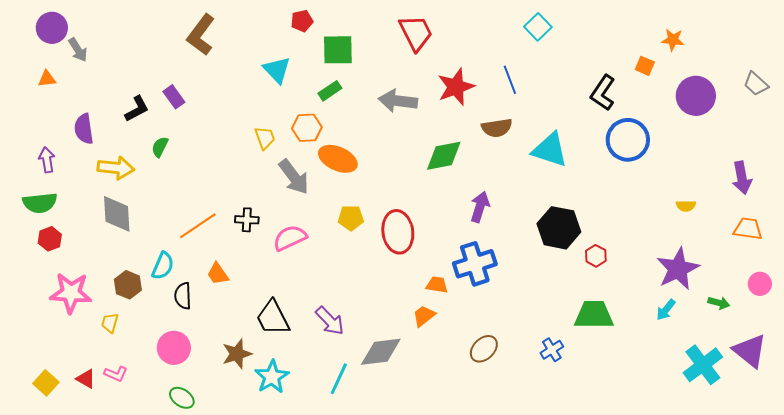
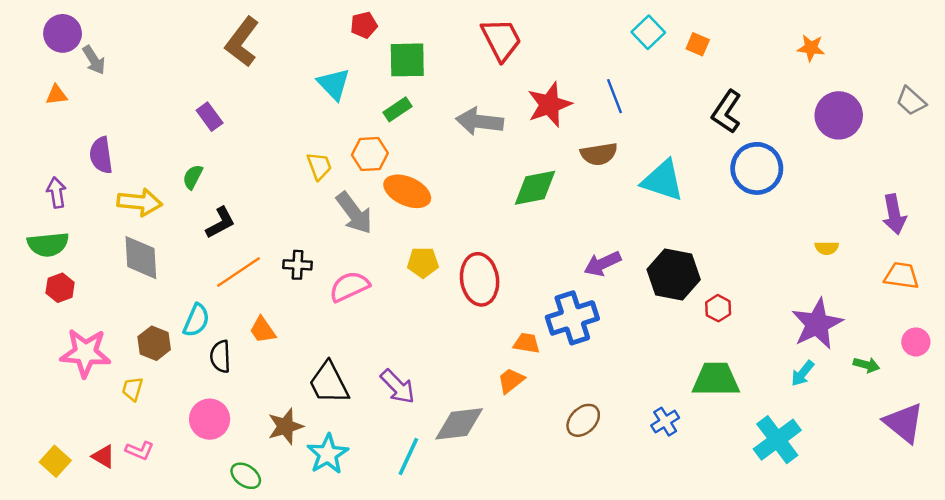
orange square: (645, 66) -> (698, 44), moved
black L-shape: (137, 109) -> (220, 223), moved
purple arrow: (480, 207) -> (602, 264), moved, turned -132
cyan cross: (703, 365) -> (777, 440), moved
green ellipse: (182, 398) -> (246, 476), moved

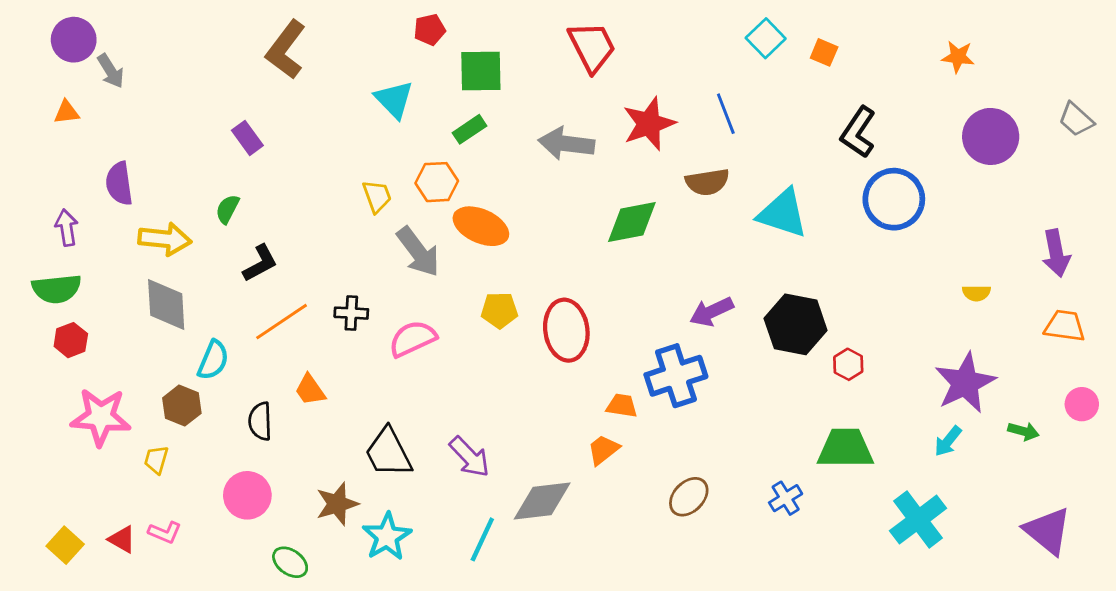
cyan semicircle: (196, 320) -> (213, 360), moved
purple triangle: (904, 423) -> (1048, 531), moved

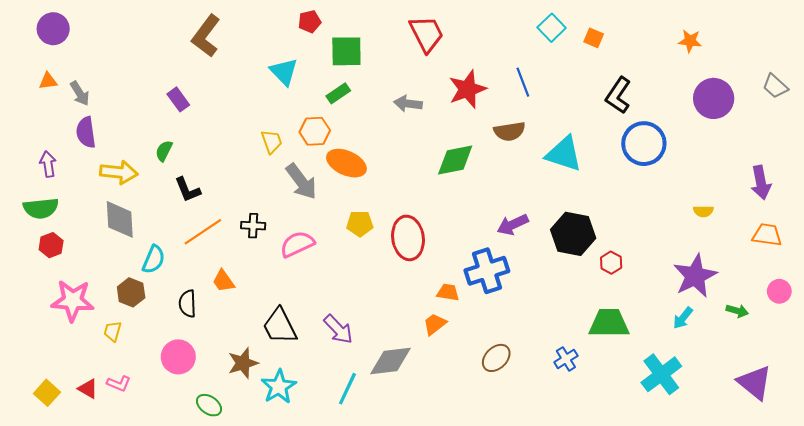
gray arrow: (111, 71) -> (80, 93), moved
gray arrow: (566, 144) -> (408, 104), size x0.7
black L-shape: (260, 263) -> (187, 190), turned 96

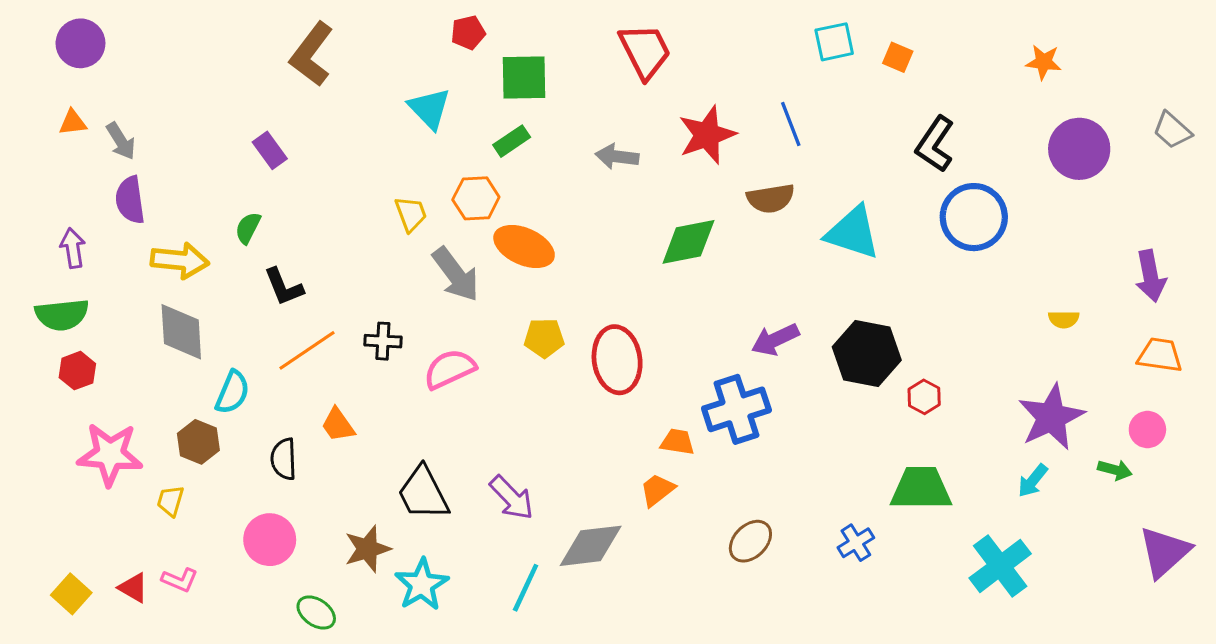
cyan square: (552, 28) -> (834, 42), turned 32
pink circle: (779, 291) -> (1147, 430), moved
purple triangle: (755, 383) -> (1165, 552), moved, turned 39

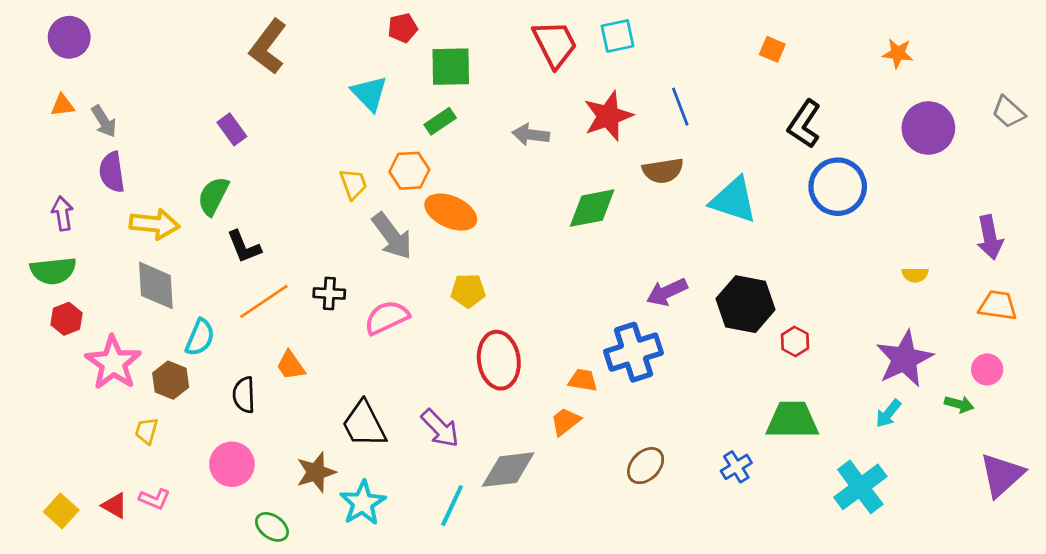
cyan square: (834, 42) -> (618, 36), moved
green semicircle: (248, 228) -> (213, 196), size x1.4
red ellipse: (617, 360) -> (499, 360), moved
pink star: (110, 454) -> (113, 363), moved, turned 30

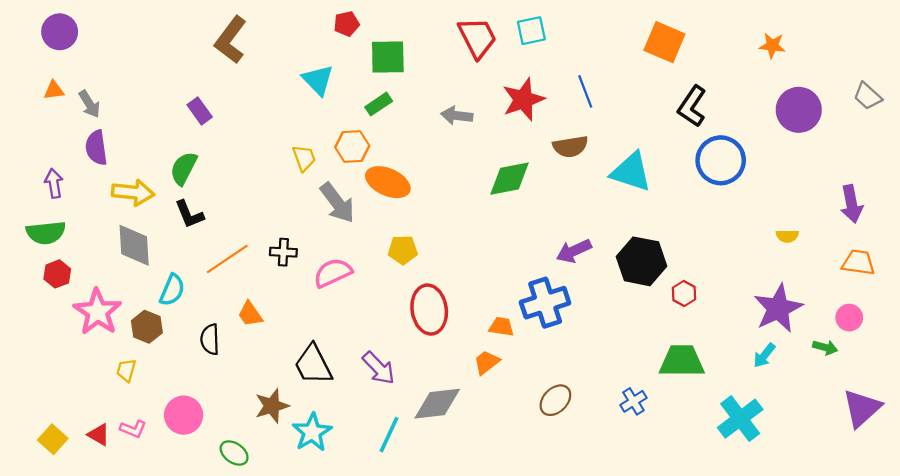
orange square: (772, 49) -> (664, 42), size x1.8
black L-shape: (244, 247) -> (189, 214), moved
pink circle: (232, 464) -> (184, 415), moved

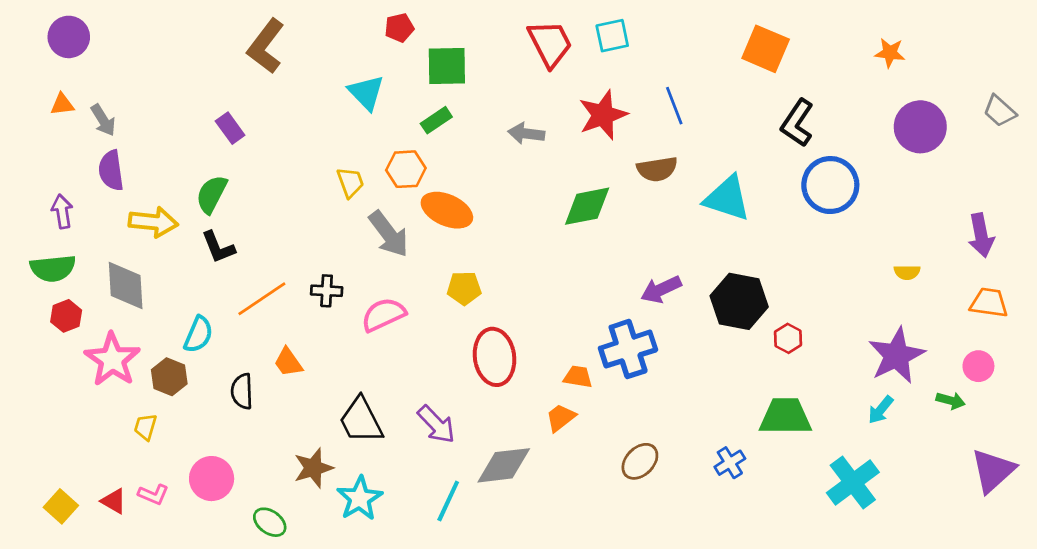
gray diamond: (134, 245) -> (126, 286), moved

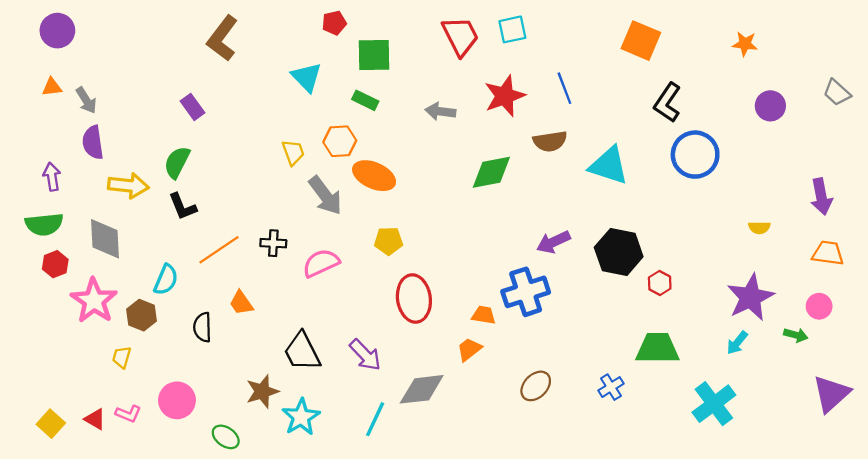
green rectangle: (436, 120) -> (365, 100), turned 60
purple circle: (920, 127) -> (770, 106), size x0.7

